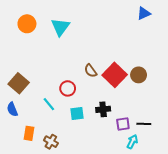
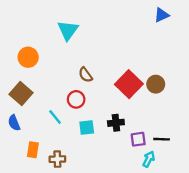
orange circle: (27, 24) -> (28, 57), moved
brown semicircle: (91, 71) -> (85, 75), moved
brown cross: (51, 142) -> (57, 159), turned -32

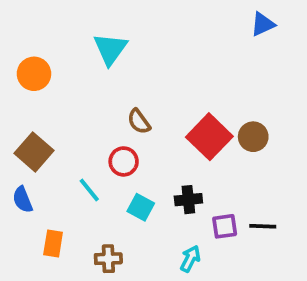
orange circle: (28, 57) -> (34, 74), moved
cyan square: (87, 127) -> (141, 207), turned 35
brown cross: (57, 159) -> (108, 259), moved
cyan arrow: (149, 159) -> (190, 259), moved

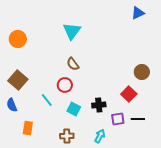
cyan triangle: (110, 49) -> (72, 31), moved
red square: (209, 137) -> (129, 94), moved, size x0.7
brown circle: (253, 137) -> (142, 72), moved
brown cross: (108, 259) -> (67, 136), moved

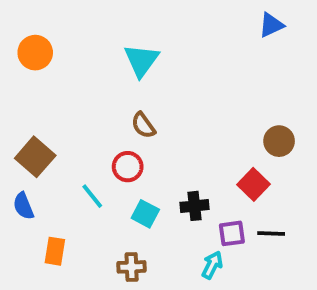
orange circle: (18, 39) -> (35, 53), moved
cyan arrow: (100, 136) -> (212, 265), moved

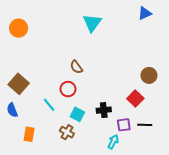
cyan triangle: (141, 60) -> (92, 23), moved
brown cross: (132, 267) -> (67, 132), moved, turned 32

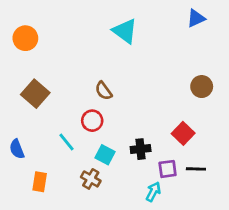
cyan triangle: (92, 23) -> (125, 31), turned -30
brown circle: (149, 75) -> (202, 87), moved
brown square: (19, 84) -> (35, 94), moved

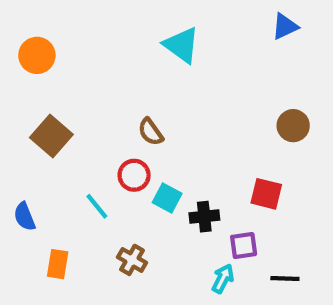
red square: (183, 133) -> (266, 194), turned -30
cyan square: (105, 155) -> (167, 198), moved
black line: (196, 169) -> (285, 279), moved

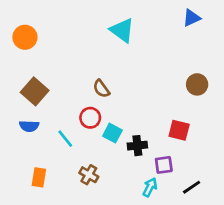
blue semicircle: (25, 217) -> (29, 126), moved, turned -66
black line: (285, 279) -> (192, 187), turned -36

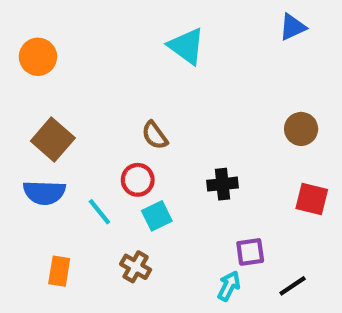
blue semicircle: (29, 126) -> (44, 193), size x1.4
red square: (179, 130) -> (312, 199), moved
cyan square: (112, 133) -> (157, 216), moved, turned 36
black cross: (137, 146) -> (223, 184), moved

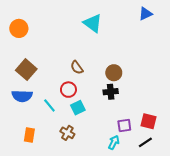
brown circle: (301, 129) -> (114, 73), moved
red square: (312, 199) -> (149, 121), moved

